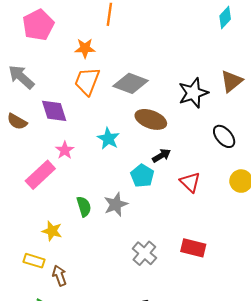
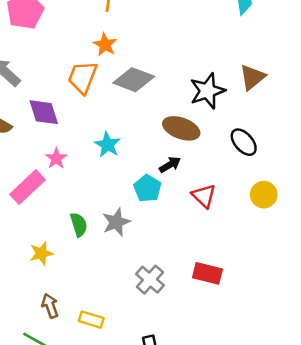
orange star: (85, 48) -> (105, 45), moved, turned 30
brown ellipse: (151, 119) -> (181, 128), moved
yellow star: (52, 231) -> (41, 253), turned -30
yellow rectangle: (34, 261) -> (91, 320), moved

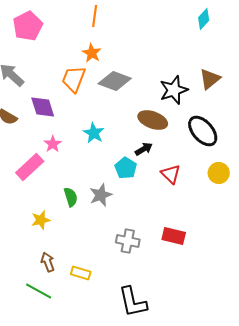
black ellipse: (244, 142) -> (203, 131), size x1.4
gray cross: (150, 280) -> (128, 241), turned -30

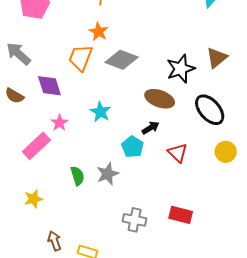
yellow star: (41, 220) -> (33, 199), moved

